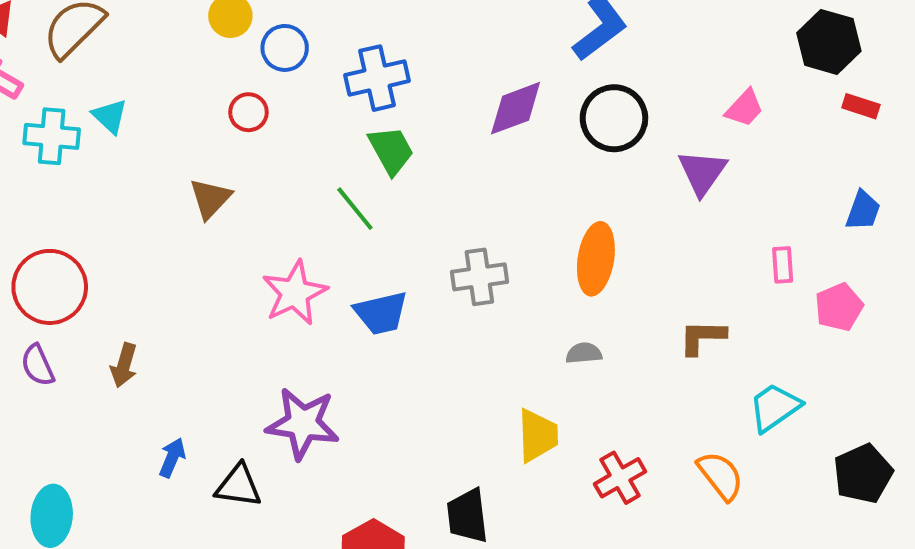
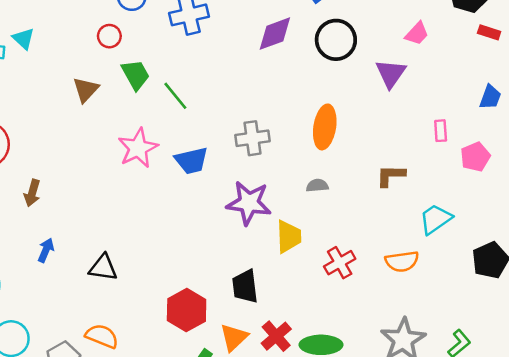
green trapezoid: (391, 150) -> (136, 75), moved
purple star: (303, 423) -> (249, 203), moved
blue arrow: (172, 458) -> (46, 250), moved
orange semicircle: (720, 476) -> (402, 261), turned 120

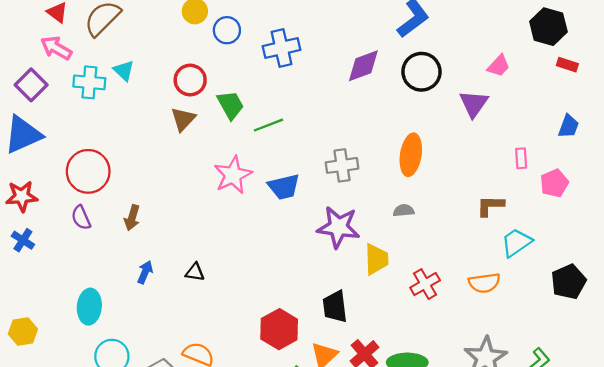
red circle: (109, 36) -> (190, 80), moved, size x1.4
green line: (175, 96) -> (268, 125), turned -72
brown L-shape: (391, 176) -> (490, 206), moved
black triangle: (103, 268) -> (195, 272), moved, size x0.7

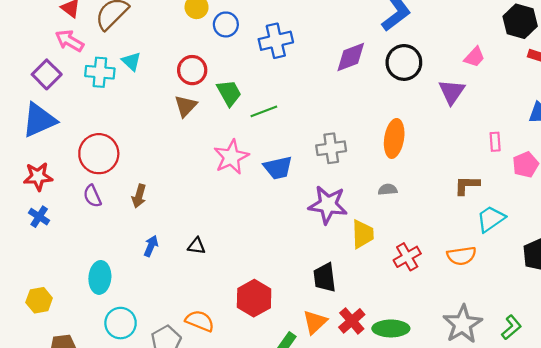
red hexagon: (279, 329) -> (254, 298), moved

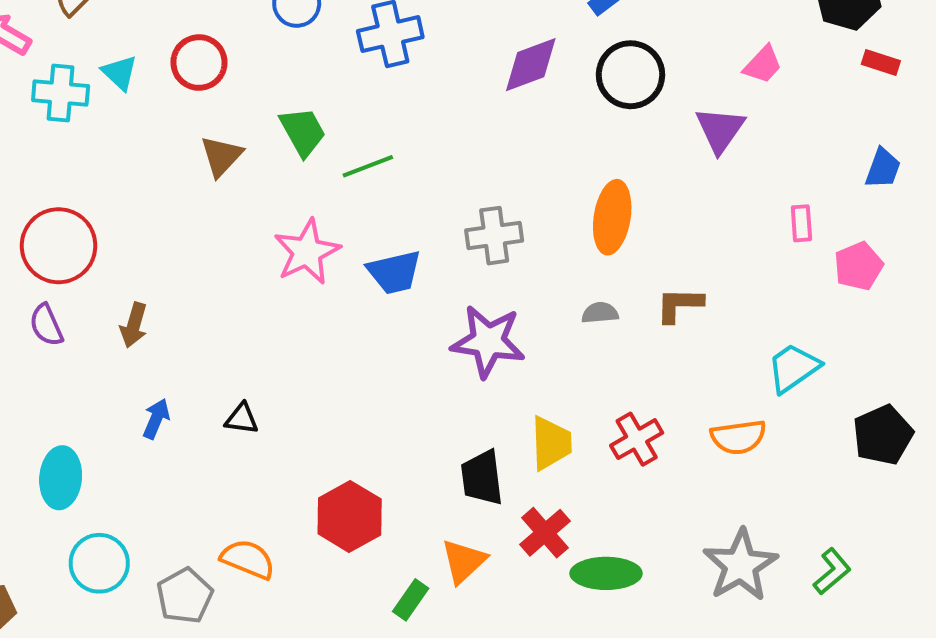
red circle: (192, 70) -> (199, 63), moved
brown L-shape: (467, 185) -> (679, 305), moved
yellow trapezoid: (363, 234) -> (551, 443), moved
red cross: (352, 321) -> (545, 533), moved

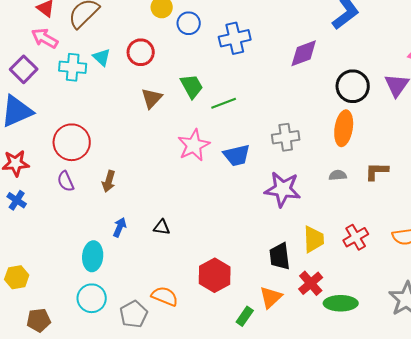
black circle: (630, 75) -> (353, 86), moved
cyan ellipse: (61, 478) -> (93, 256), moved

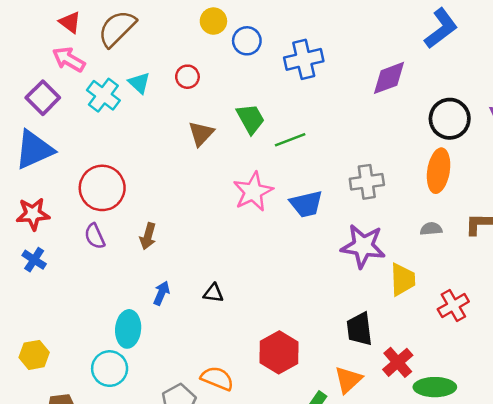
red circle: (141, 52) -> (187, 77), size x0.7
cyan cross: (73, 67) -> (103, 95), turned 32
yellow trapezoid: (314, 239) -> (403, 279), moved
cyan circle: (92, 298) -> (110, 369), moved

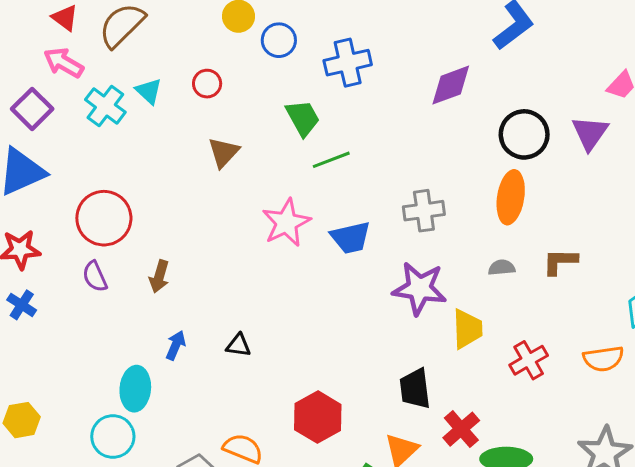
green trapezoid: (251, 119) -> (303, 118), moved

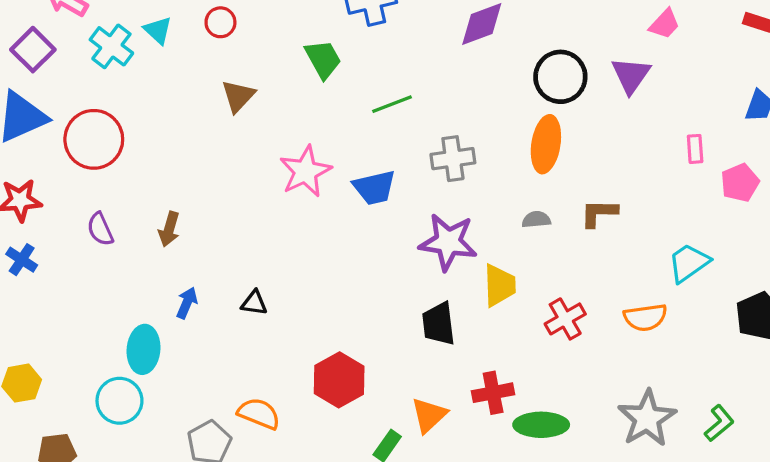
green line: (331, 160) -> (392, 104), moved
red circle: (104, 218) -> (94, 139), moved
black trapezoid: (415, 389) -> (439, 324), moved
red cross: (461, 429) -> (493, 393), turned 30

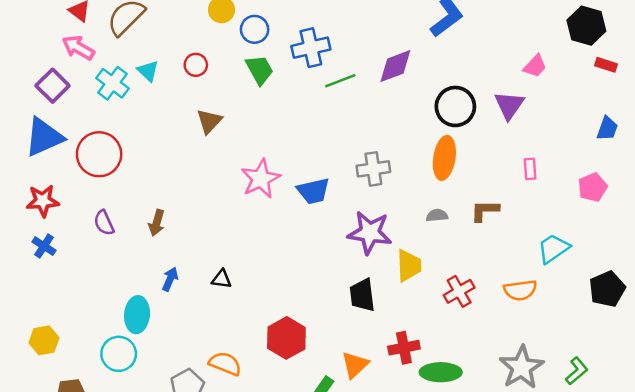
green trapezoid: (323, 59) -> (259, 70), moved
green line: (392, 104) -> (340, 81), moved
pink rectangle: (695, 149) -> (530, 169), moved

